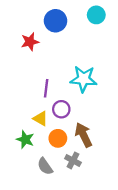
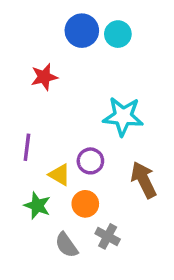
cyan circle: (96, 15) -> (118, 34), moved
red star: (30, 42) -> (44, 77), moved
purple line: (46, 88) -> (27, 147), moved
brown arrow: (83, 135) -> (144, 180), moved

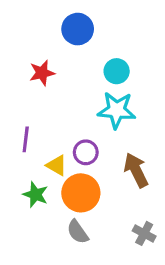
cyan circle: (118, 34) -> (117, 71), moved
orange circle: (85, 204) -> (81, 193), size x1.5
gray cross: (108, 236) -> (144, 233), moved
gray semicircle: (66, 245) -> (78, 232), moved

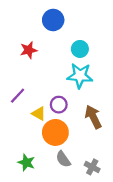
purple line: (26, 139) -> (18, 96), turned 36
green star: (35, 195) -> (26, 163), moved
gray semicircle: (78, 232) -> (63, 159), moved
gray cross: (144, 233) -> (92, 167), moved

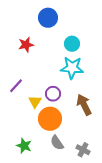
yellow triangle: (39, 114) -> (35, 102), turned 32

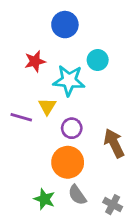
cyan star: (72, 68) -> (69, 80), moved
purple line: (16, 86) -> (21, 117), turned 63
yellow triangle: (35, 102) -> (47, 106), moved
green star: (24, 146) -> (44, 199), moved

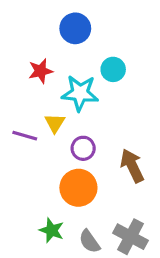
gray semicircle: (77, 195) -> (89, 241), moved
gray cross: (113, 205) -> (130, 237), size x1.5

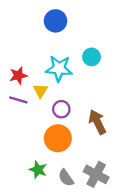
cyan circle: (113, 69) -> (92, 57), moved
red star: (41, 71) -> (18, 76), moved

